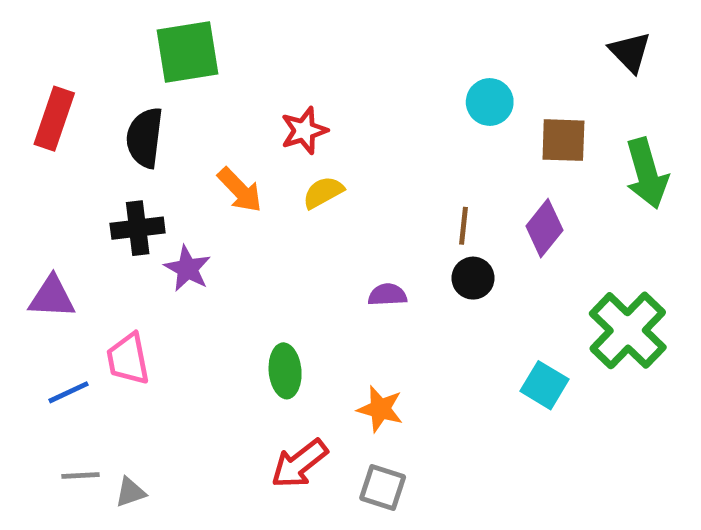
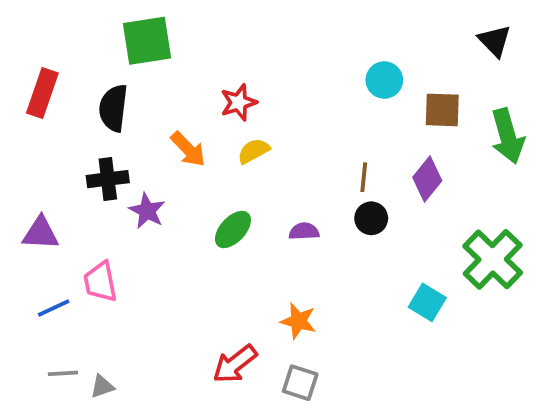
green ellipse: (285, 371) -> (233, 229), moved, turned 48

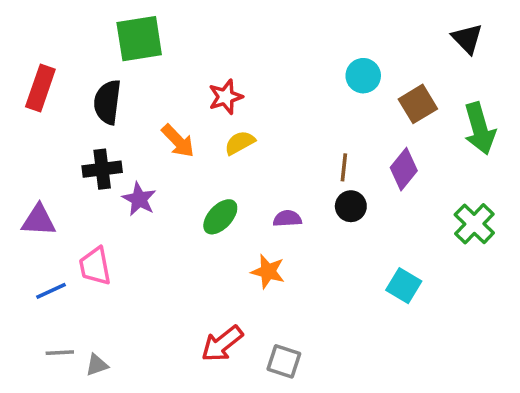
brown square: (442, 110) -> (418, 104), turned -33
green cross: (493, 259) -> (474, 224), moved, size x0.7
orange star: (298, 321) -> (268, 271), moved

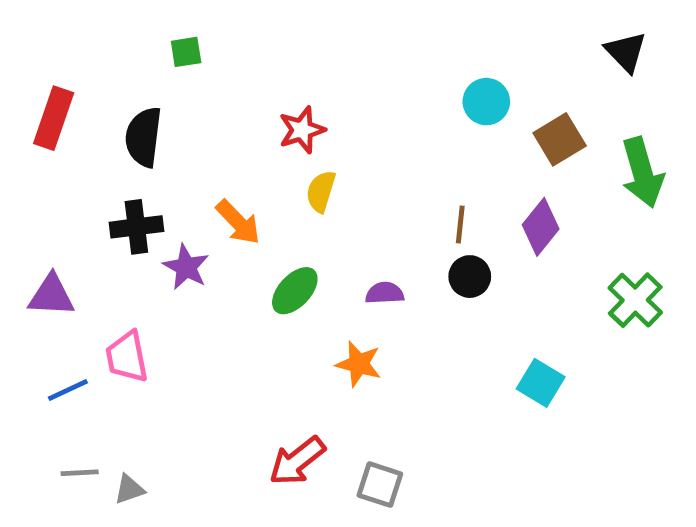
green square: (139, 39) -> (186, 52), size x0.5
orange arrow: (178, 141) -> (238, 222), moved
yellow semicircle: (240, 143) -> (321, 191), turned -44

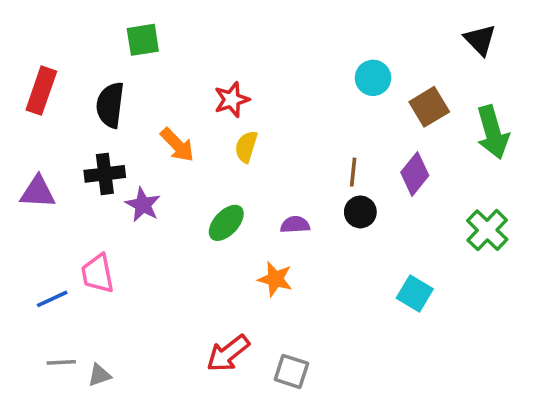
green square: (186, 52) -> (143, 40), size x1.4
orange arrow: (238, 222) -> (177, 145), moved
purple triangle: (51, 295) -> (38, 192), moved

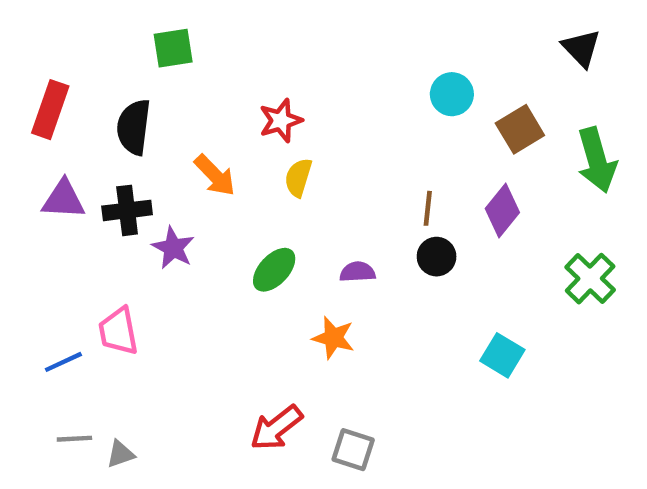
purple triangle: (38, 192) -> (63, 200), moved

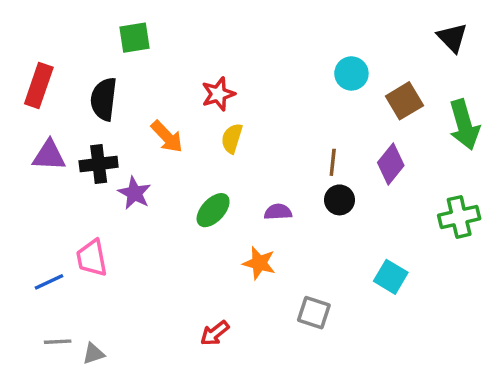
green cross: (590, 279) -> (459, 217), turned 33
red arrow: (276, 428) -> (215, 333), size x0.7
gray square: (353, 450) -> (314, 313), moved

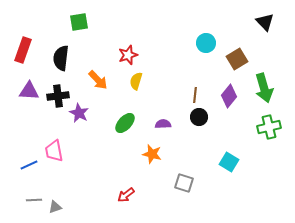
green arrow: (464, 125) -> (264, 88), moved

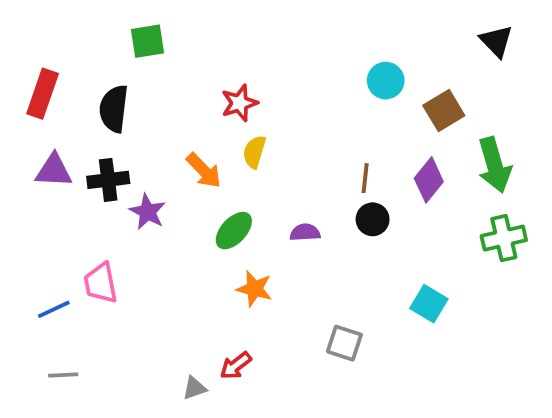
orange arrow: (98, 80) -> (204, 171), moved
orange star: (152, 154) -> (254, 289), moved
gray triangle: (55, 207) -> (194, 388), moved

